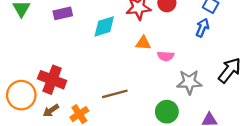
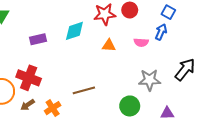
purple rectangle: (63, 13) -> (38, 39), moved
pink semicircle: (166, 56) -> (141, 42), moved

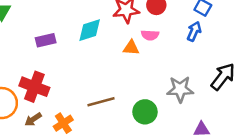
pink semicircle: (141, 42) -> (150, 35), moved
green circle: (130, 106) -> (145, 112), moved

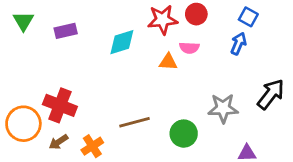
purple rectangle: (46, 40) -> (66, 31), moved

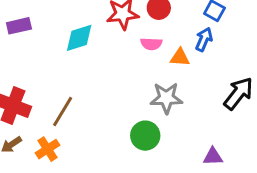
orange triangle: (168, 62) -> (180, 57), moved
gray star: (223, 108) -> (166, 98), moved
brown line: (134, 122) -> (63, 111), moved, turned -44

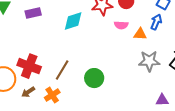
gray star: (166, 98) -> (149, 61), moved
green circle: (145, 136) -> (94, 78), moved

